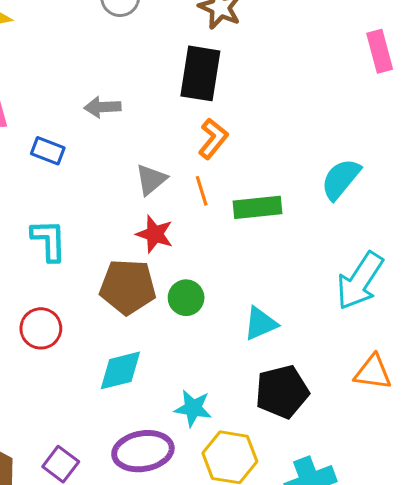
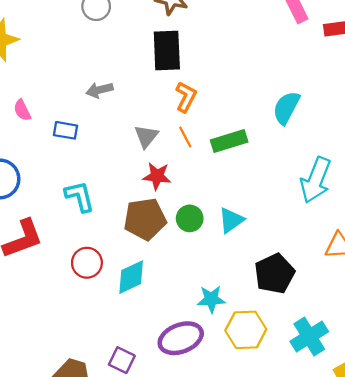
cyan triangle: (261, 324) -> (231, 220), moved
cyan diamond: (120, 370) -> (131, 277), moved

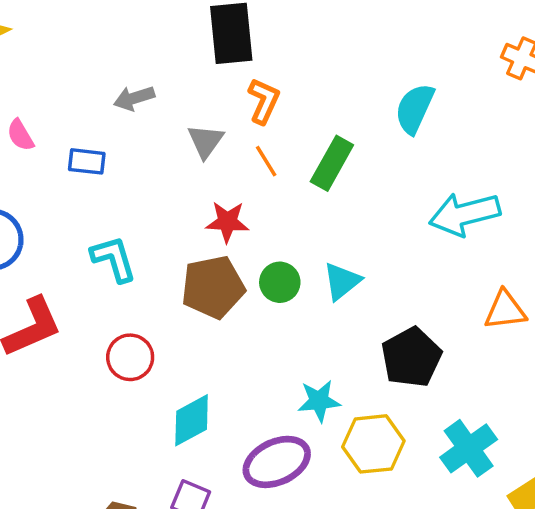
gray triangle: (146, 136) -> (206, 141), moved
green rectangle: (229, 141) -> (332, 163), turned -40
cyan arrow: (316, 180) -> (465, 214), turned 57
cyan diamond: (131, 277) -> (192, 420), moved

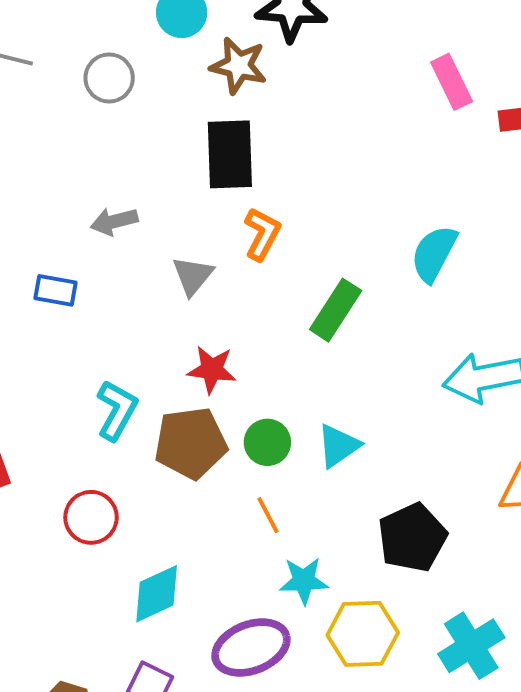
orange line: (266, 161) -> (268, 515), moved
cyan L-shape: (114, 259) -> (117, 410), moved, turned 42

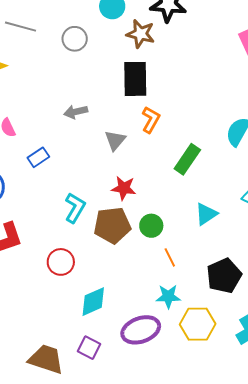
blue rectangle: (56, 290) -> (38, 157), moved, turned -45
cyan triangle: (338, 446) -> (206, 214), moved
orange line: (268, 515) -> (170, 257), moved

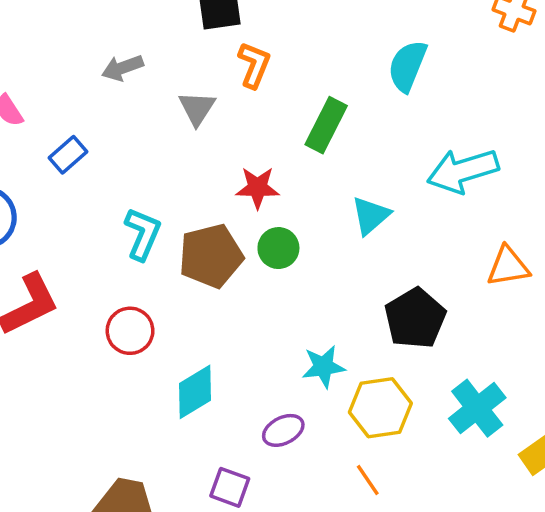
red star: (124, 188) -> (258, 188), moved
orange line: (170, 257) -> (368, 480), moved
purple ellipse: (141, 330) -> (283, 430), size x0.6
purple square: (89, 348) -> (230, 487), moved

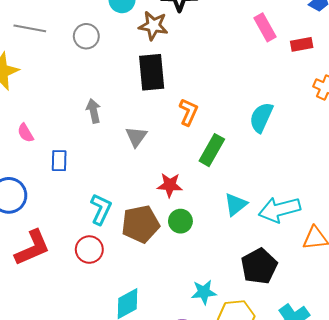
orange L-shape: (254, 65) -> (189, 112), moved
gray arrow: (123, 68) -> (93, 111), turned 95
blue rectangle: (68, 155) -> (59, 161), turned -50
cyan arrow: (463, 171) -> (279, 210), moved
red circle: (130, 331) -> (89, 250), moved

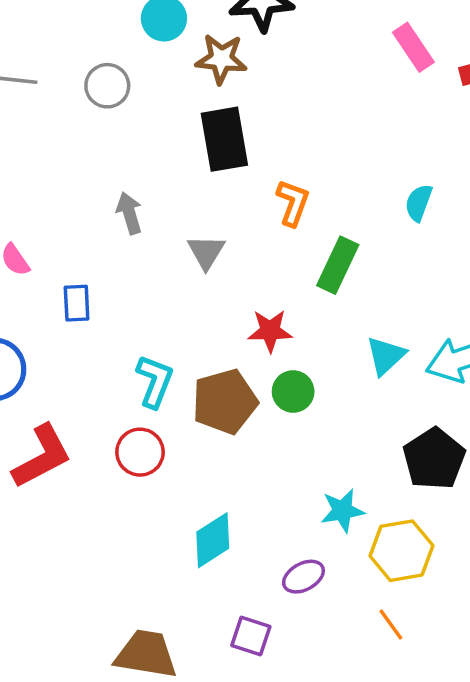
cyan semicircle: (261, 117) -> (419, 203), size x0.7

